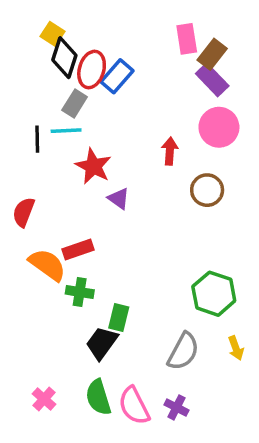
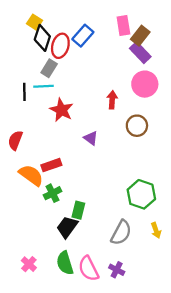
blue rectangle: (117, 76) -> (83, 36), moved
purple triangle: (119, 199) -> (91, 138), moved
green cross: (80, 292) -> (52, 193), turned -36

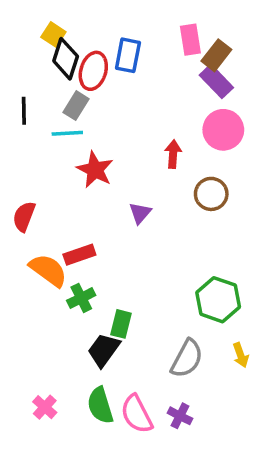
blue rectangle: (83, 36) -> (128, 55), turned -30
black line: (24, 92) -> (24, 111), moved
purple triangle: (91, 138) -> (140, 213), turned 35

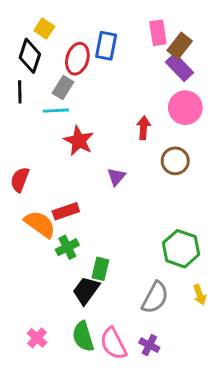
black diamond: (66, 59) -> (30, 56), moved

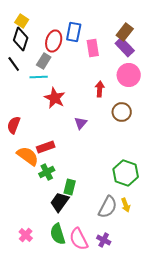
yellow square: (44, 28) -> (22, 21), moved
pink rectangle: (158, 33) -> (93, 48), moved
black line: (20, 92) -> (14, 64), turned -35
yellow arrow: (200, 295) -> (126, 205), moved

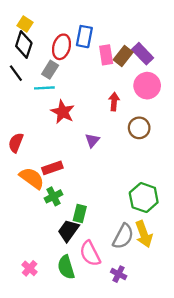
brown rectangle: (125, 32) -> (123, 56), moved
yellow arrow: (126, 205) -> (144, 234), size x1.6
pink semicircle: (79, 239) -> (90, 253), moved

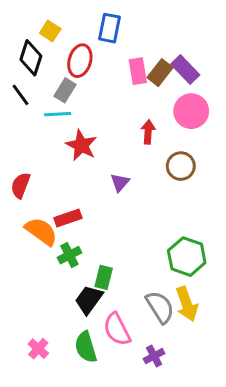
yellow square: (25, 24) -> (50, 31), moved
blue rectangle: (84, 37) -> (110, 28), moved
gray semicircle: (123, 236) -> (160, 307), turned -60
purple cross: (119, 274) -> (154, 356), turned 35

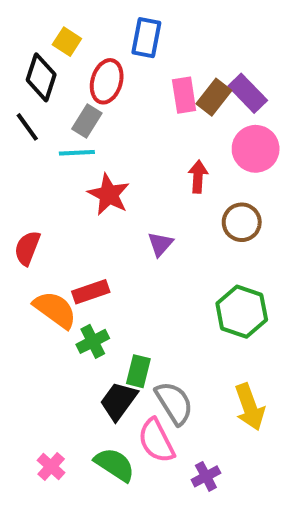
green hexagon: (187, 257) -> (242, 312), moved
gray semicircle: (160, 307) -> (174, 403), moved
green semicircle: (86, 347) -> (115, 465), turned 140

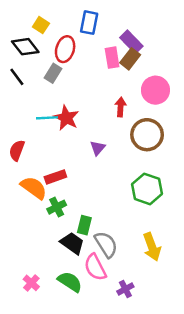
black diamond: (41, 77) -> (25, 47), turned -56
purple rectangle: (248, 93) -> (131, 42), moved
cyan line: (77, 153) -> (47, 118), moved
brown circle: (242, 222) -> (147, 135), size x1.4
black trapezoid: (119, 401) -> (72, 243), turned 90

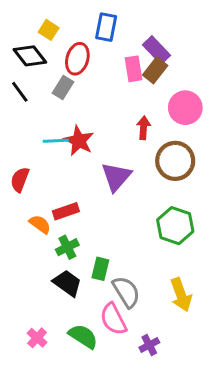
purple triangle: (98, 148) -> (116, 177), size x1.6
orange semicircle: (34, 188) -> (40, 224), size x0.7
black trapezoid: (72, 243) -> (67, 283), moved

